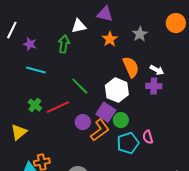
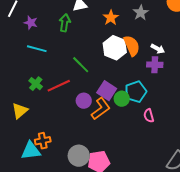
white hexagon: (117, 90) -> (115, 48), moved
cyan pentagon: (128, 143) -> (136, 92), moved

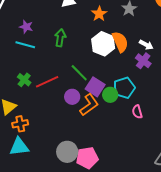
purple star: (31, 23) -> (26, 27), moved
green arrow: (65, 23) -> (60, 38), moved
green line: (81, 65) -> (79, 73), moved
purple cross: (155, 65) -> (143, 61), turned 35
orange cross: (43, 141) -> (20, 124), moved

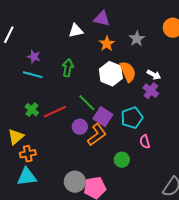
green circle: (110, 95) -> (122, 160), moved

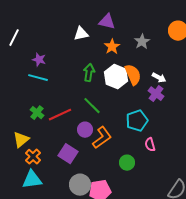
green arrow: (68, 68) -> (89, 73), moved
purple square: (103, 117) -> (68, 154), moved
orange cross: (28, 154) -> (33, 157), turned -35

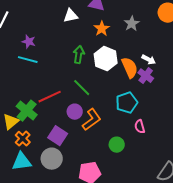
orange semicircle: (133, 75) -> (130, 68), moved
green cross: (37, 113) -> (27, 111), moved, size x1.5
gray circle: (80, 185) -> (52, 159), moved

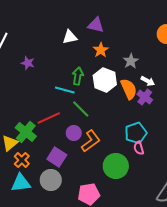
gray star: (132, 24) -> (131, 61), moved
cyan line: (28, 60) -> (65, 90), moved
cyan pentagon: (127, 103) -> (136, 133), moved
green circle: (117, 145) -> (116, 166), size x1.6

